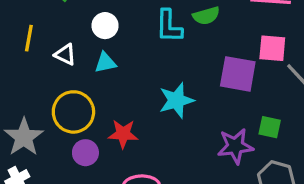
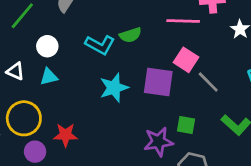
cyan L-shape: (169, 26) -> (100, 45), turned -60
pink square: (272, 48) -> (186, 60), turned 30
cyan star: (176, 100) -> (114, 88), moved

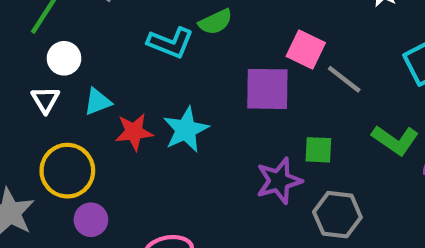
white circle: (47, 46) -> (64, 58), moved
white triangle: (15, 71) -> (45, 100), turned 42
cyan star: (114, 88) -> (186, 130), moved
red star: (65, 135) -> (134, 132), moved

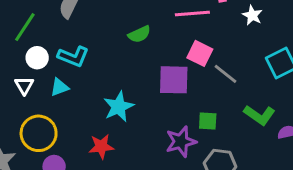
cyan L-shape: (170, 43) -> (73, 56), moved
red star: (134, 132) -> (101, 146), moved

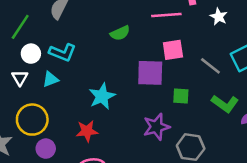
pink square: (200, 53) -> (173, 50), turned -35
gray line: (226, 74) -> (210, 66), moved
green square: (208, 121) -> (181, 96), moved

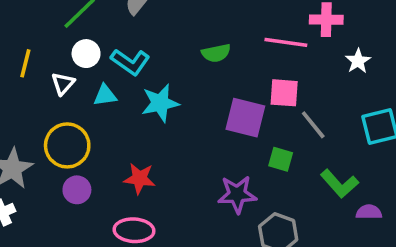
gray line: (210, 66) -> (313, 125), moved
cyan star: (102, 96) -> (160, 103), moved

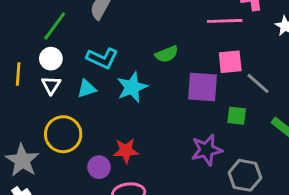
green semicircle: (216, 53) -> (167, 54), moved
white circle: (86, 54) -> (51, 59), moved
purple circle: (77, 190) -> (99, 167), moved

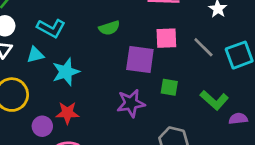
gray line: (258, 83) -> (203, 47), moved
cyan star: (132, 87) -> (66, 72), moved
purple star: (207, 150) -> (131, 103), moved

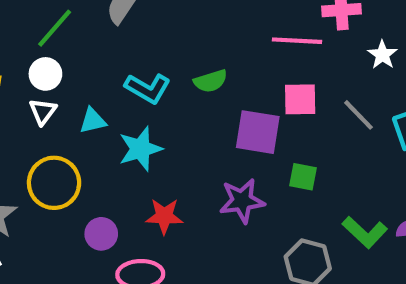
cyan L-shape: (51, 28) -> (148, 88), moved
green L-shape: (214, 100) -> (365, 232), moved
red star: (67, 113) -> (164, 216), moved

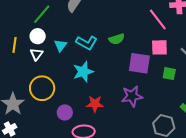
pink line: (297, 41) -> (158, 19), turned 50
cyan triangle: (93, 121) -> (61, 45), moved, turned -40
green square: (303, 177) -> (169, 74), moved

